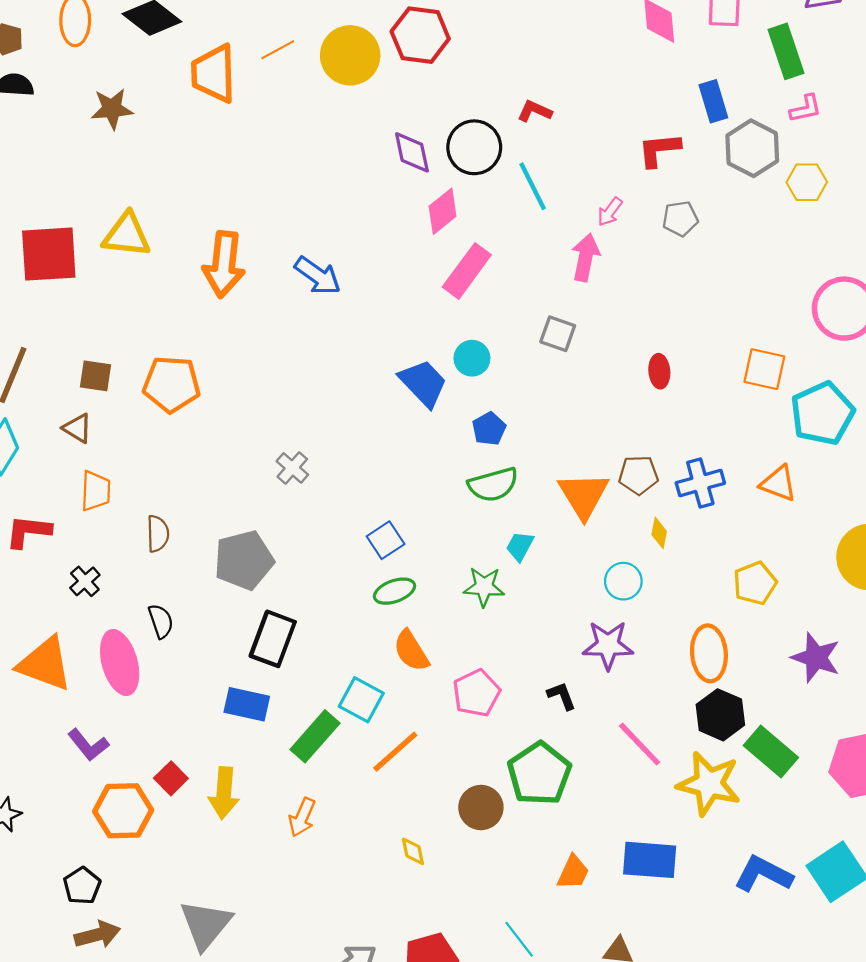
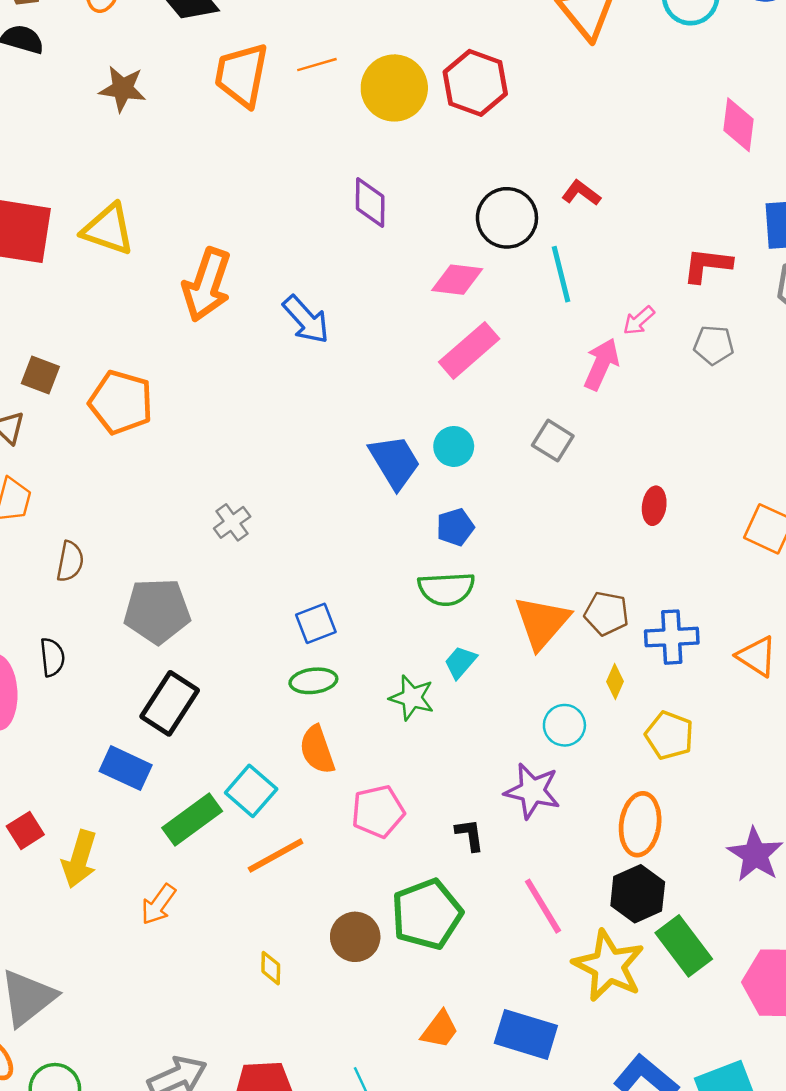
purple diamond: (412, 152) -> (370, 203), moved
pink diamond: (443, 211) -> (457, 280), turned 33
yellow pentagon: (755, 583) -> (669, 735), moved, turned 30

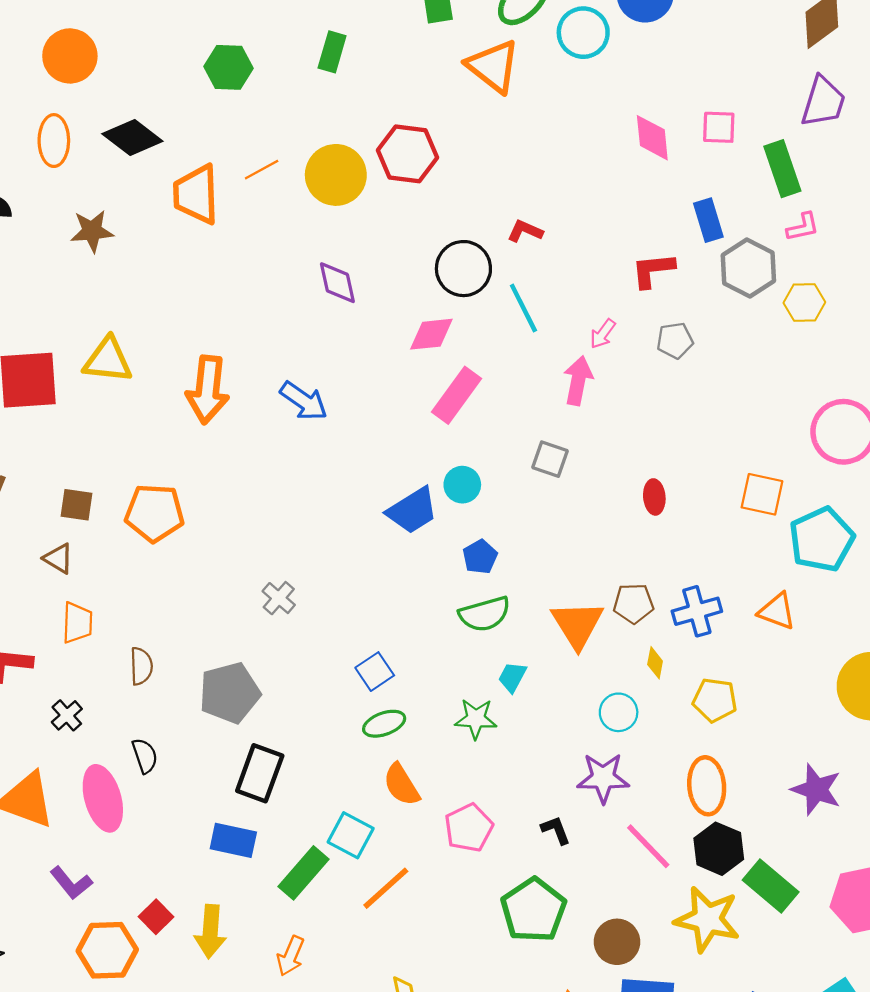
blue trapezoid: (395, 462) -> (412, 510), turned 102
pink line: (543, 906) -> (648, 846), moved
brown circle: (355, 937) -> (617, 942), moved

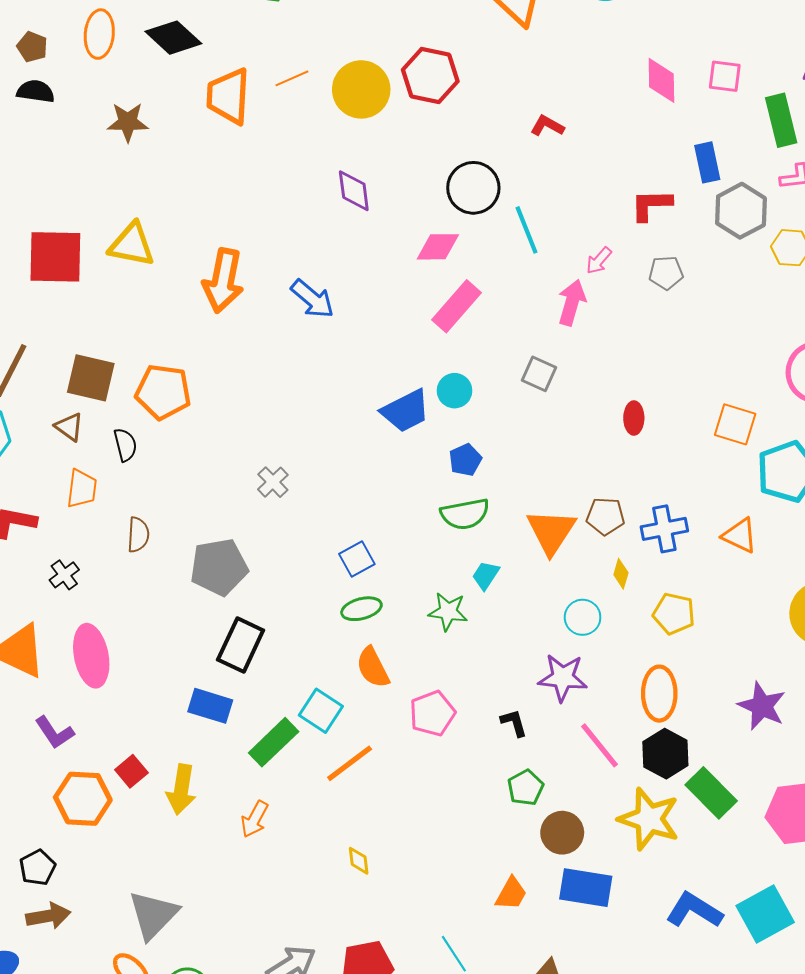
red L-shape: (525, 231) -> (547, 126), moved
brown square: (77, 505) -> (91, 378), size x1.5
black semicircle: (145, 756) -> (125, 445), moved
green pentagon: (534, 910) -> (526, 788), moved, size x0.6

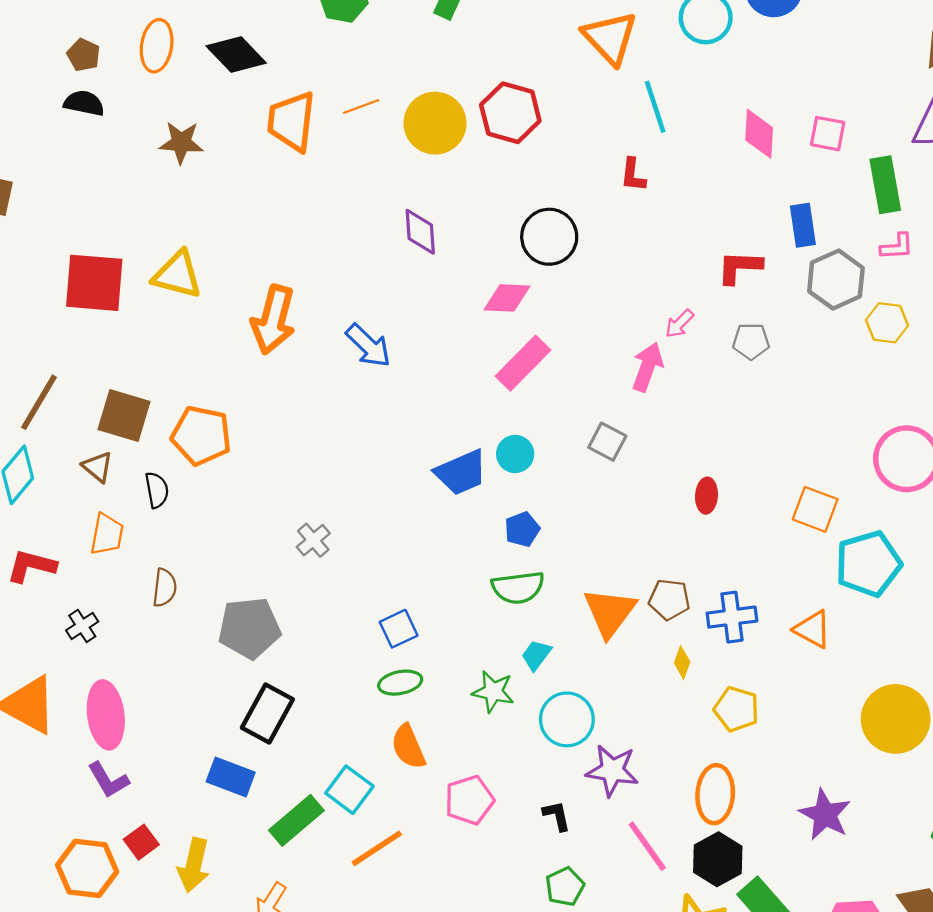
red L-shape: (547, 126) -> (633, 175), turned -116
cyan line: (526, 230) -> (655, 107), moved
cyan circle: (583, 617) -> (567, 719), moved, size x1.4
purple L-shape: (55, 732) -> (108, 780), moved

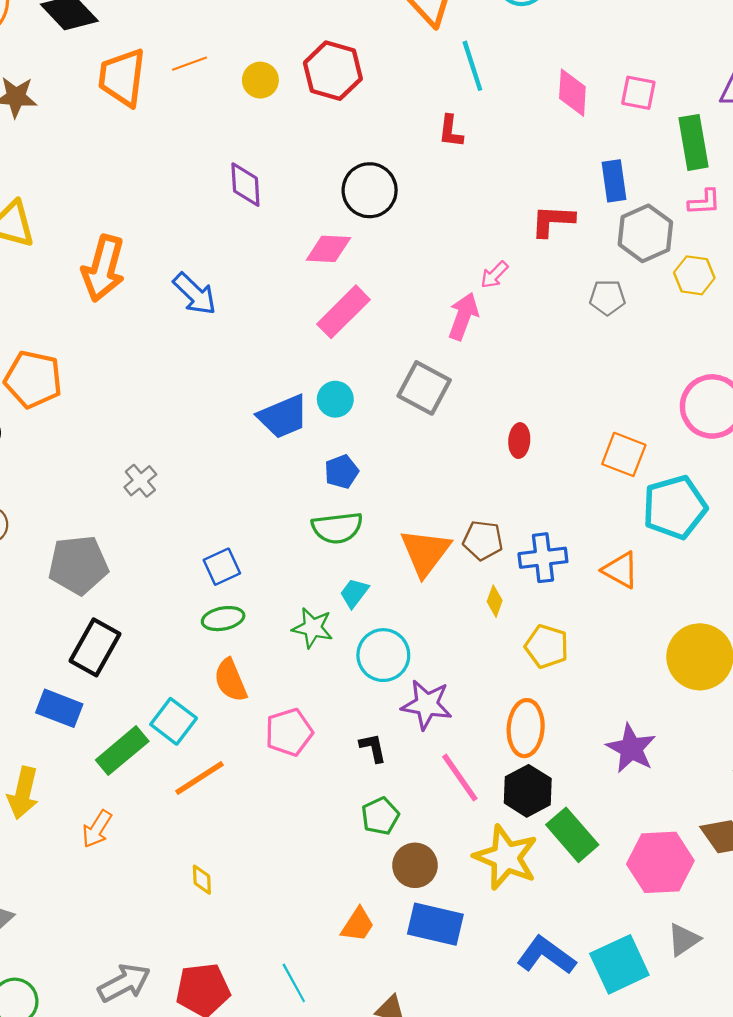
yellow circle: (435, 123) -> (260, 80), size x0.6
gray pentagon: (751, 341) -> (607, 297), moved
gray square: (607, 442) -> (424, 388), size x1.4

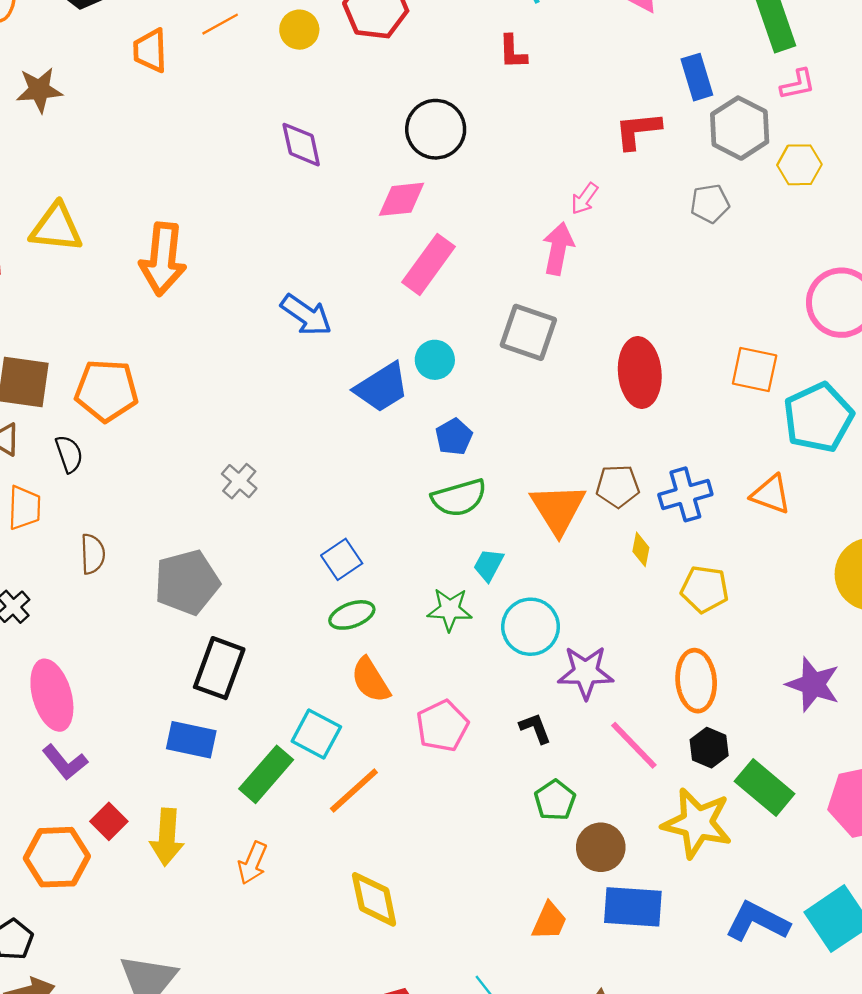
orange trapezoid: (122, 77) -> (150, 51), size x0.7
blue arrow: (195, 294) -> (306, 315), moved
red ellipse: (519, 441) -> (640, 373), size x1.8
black hexagon: (528, 791) -> (709, 748), size x0.7
yellow diamond: (202, 880) -> (374, 899), size x1.8

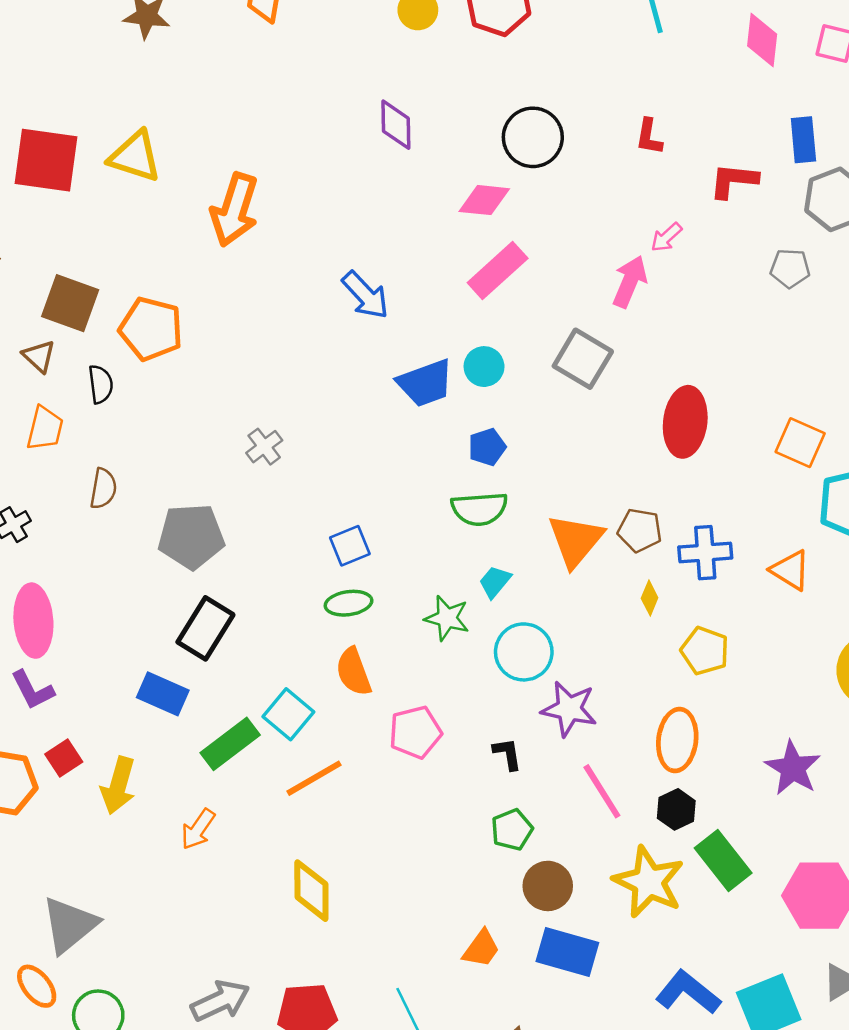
red L-shape: (513, 52) -> (649, 137), moved

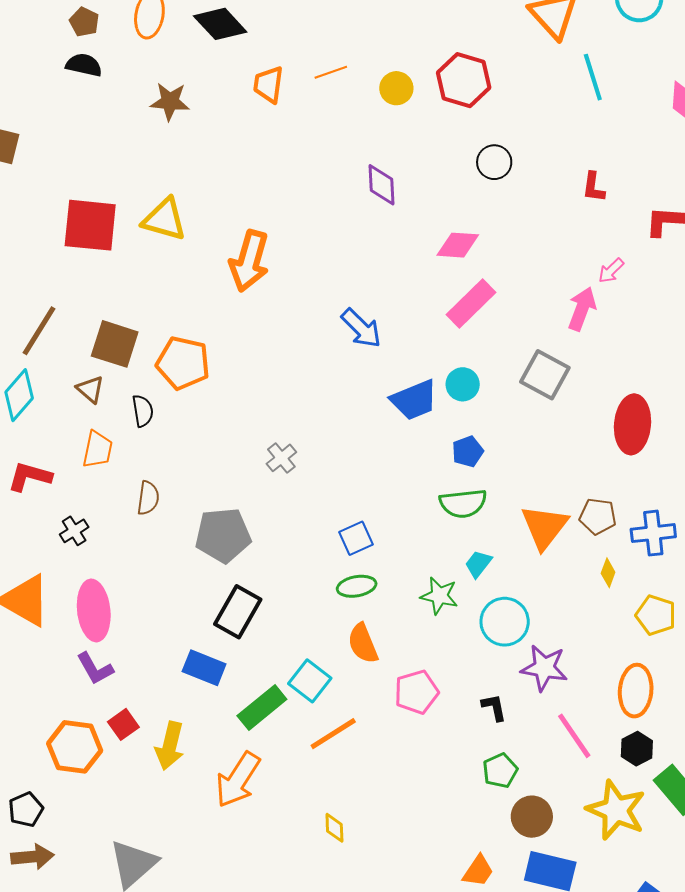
black circle: (533, 137) -> (494, 162), moved, size x0.7
orange arrow: (198, 829) -> (238, 780), size x1.6
yellow diamond: (311, 891) -> (334, 828), size x0.6

